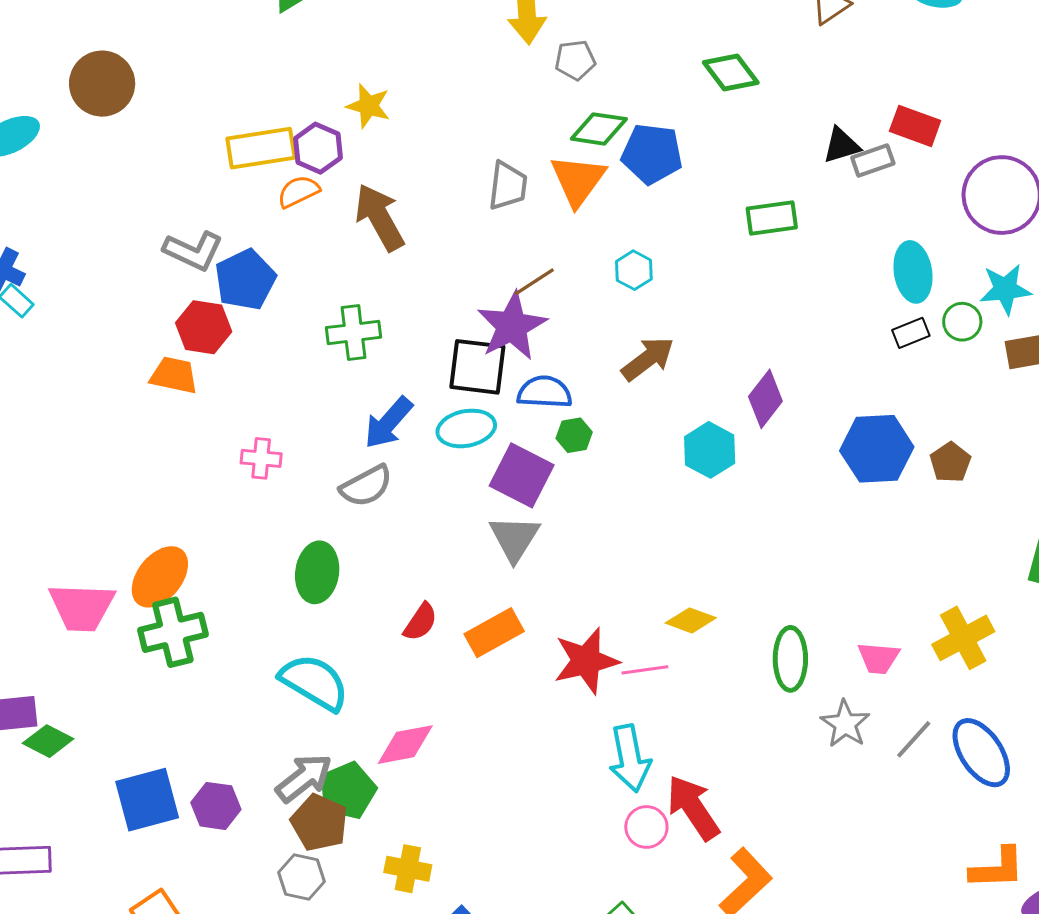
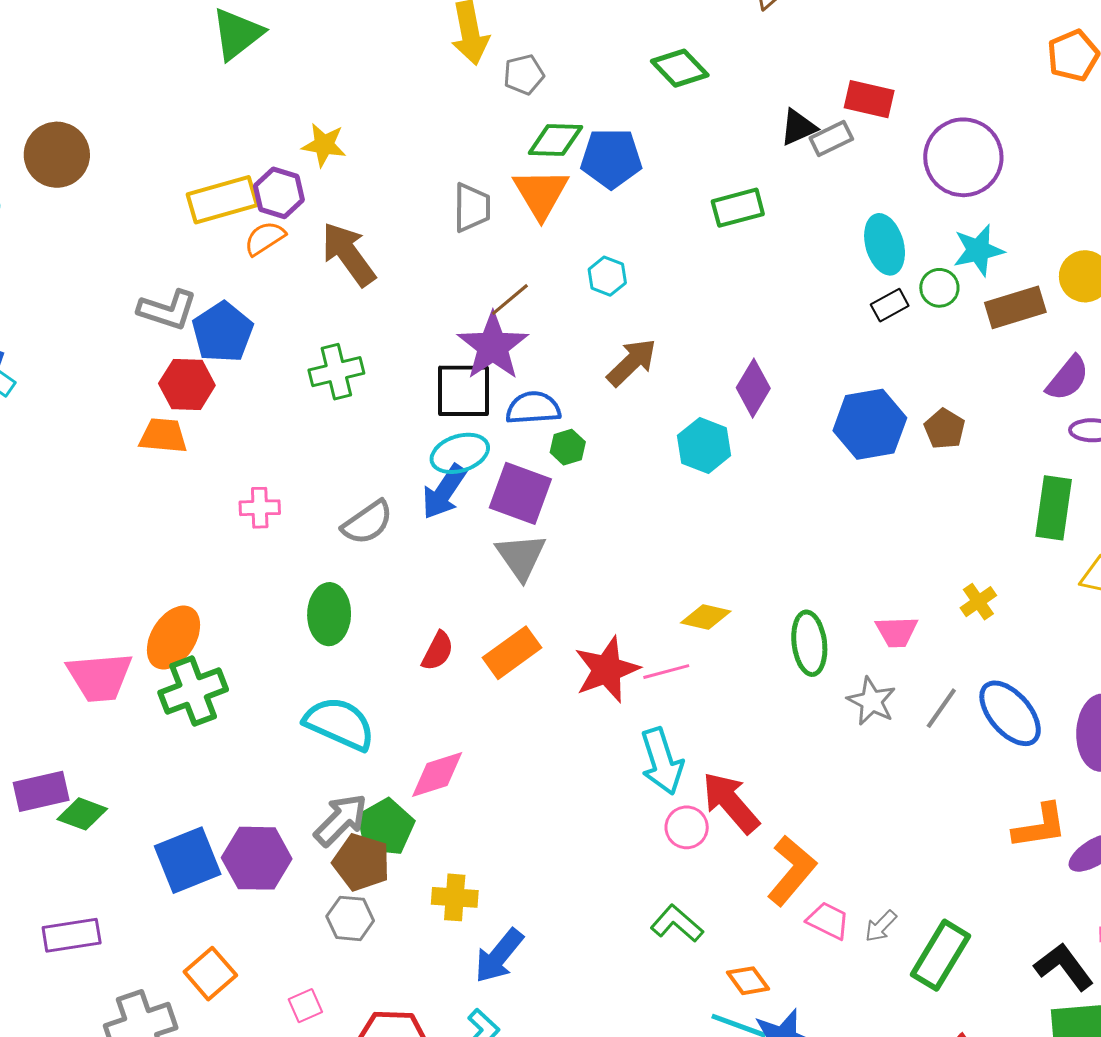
blue arrow: (388, 423) -> (444, 492), moved
yellow cross: (963, 638) -> (978, 602), size x0.6
purple hexagon: (216, 806) -> (257, 858), size x1.4

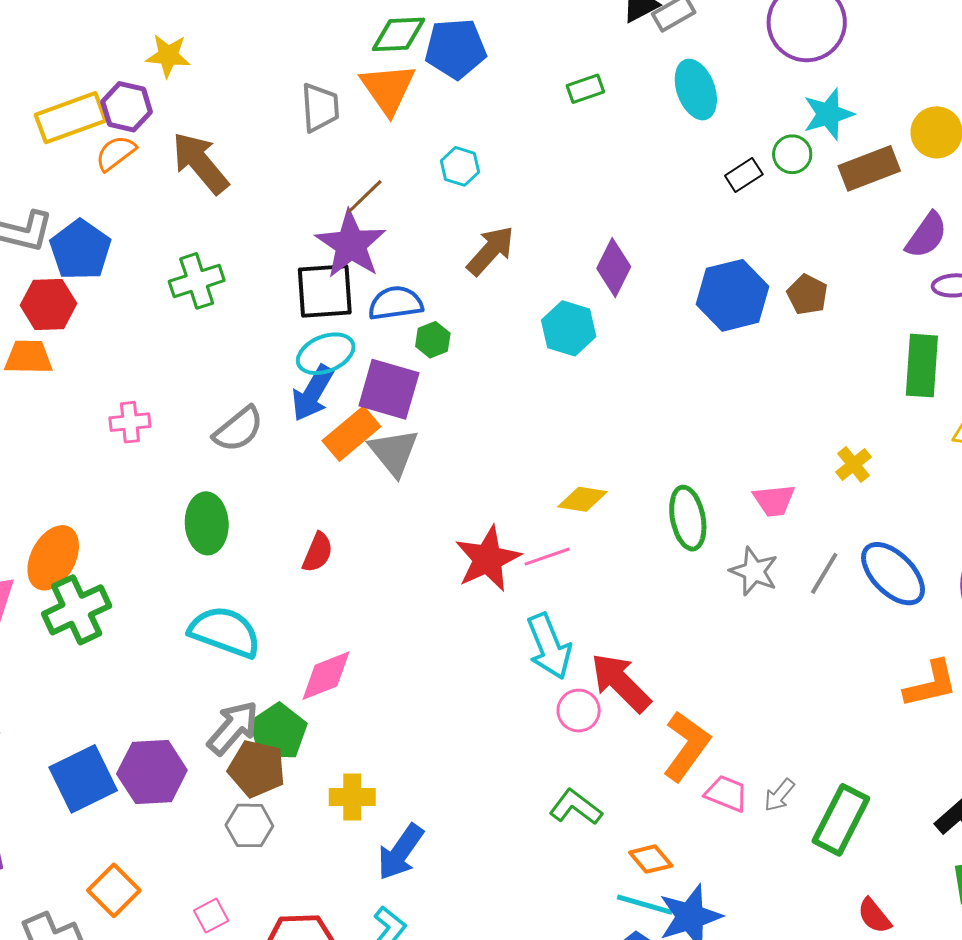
green rectangle: (738, 208) -> (585, 89), size x0.7
cyan ellipse: (885, 244) -> (696, 90), moved
orange rectangle: (512, 653) -> (351, 434), moved

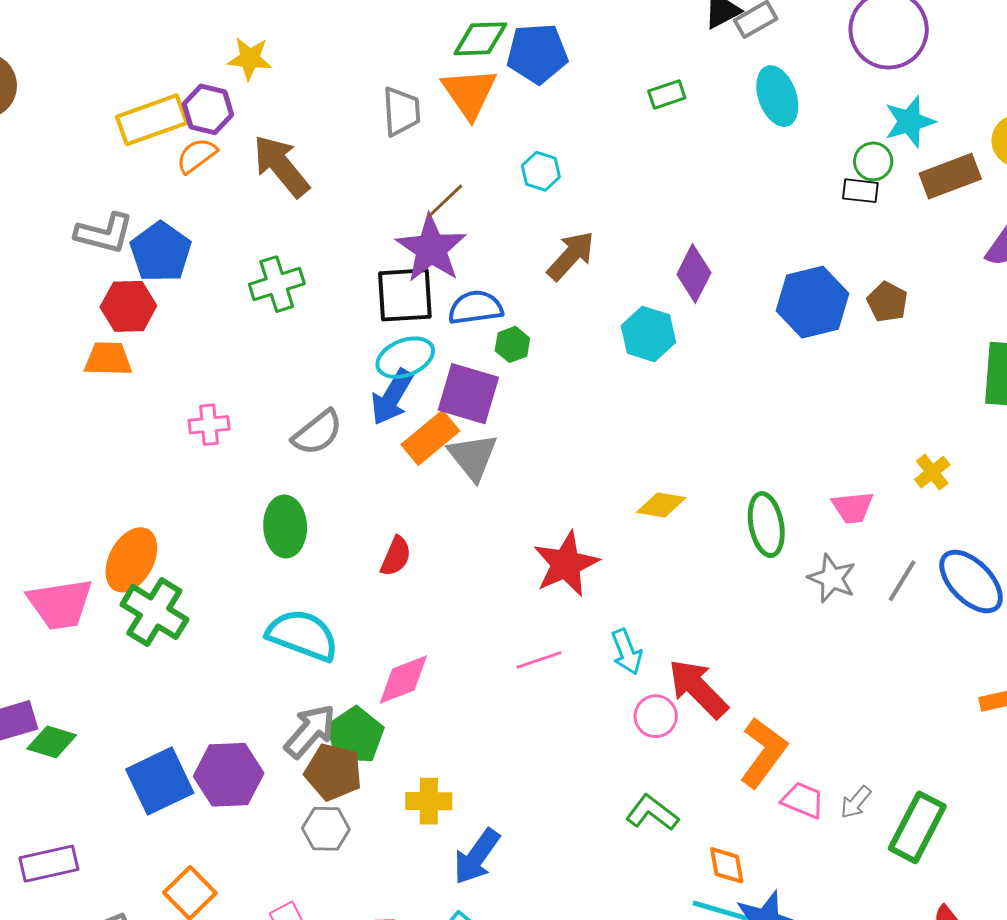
black rectangle: (744, 175) -> (860, 191), moved, turned 39
pink line: (547, 557) -> (539, 660), moved
green cross: (77, 610) -> (154, 612), turned -34
cyan arrow: (549, 646) -> (627, 652), size x0.7
orange diamond: (651, 859) -> (727, 865), turned 30

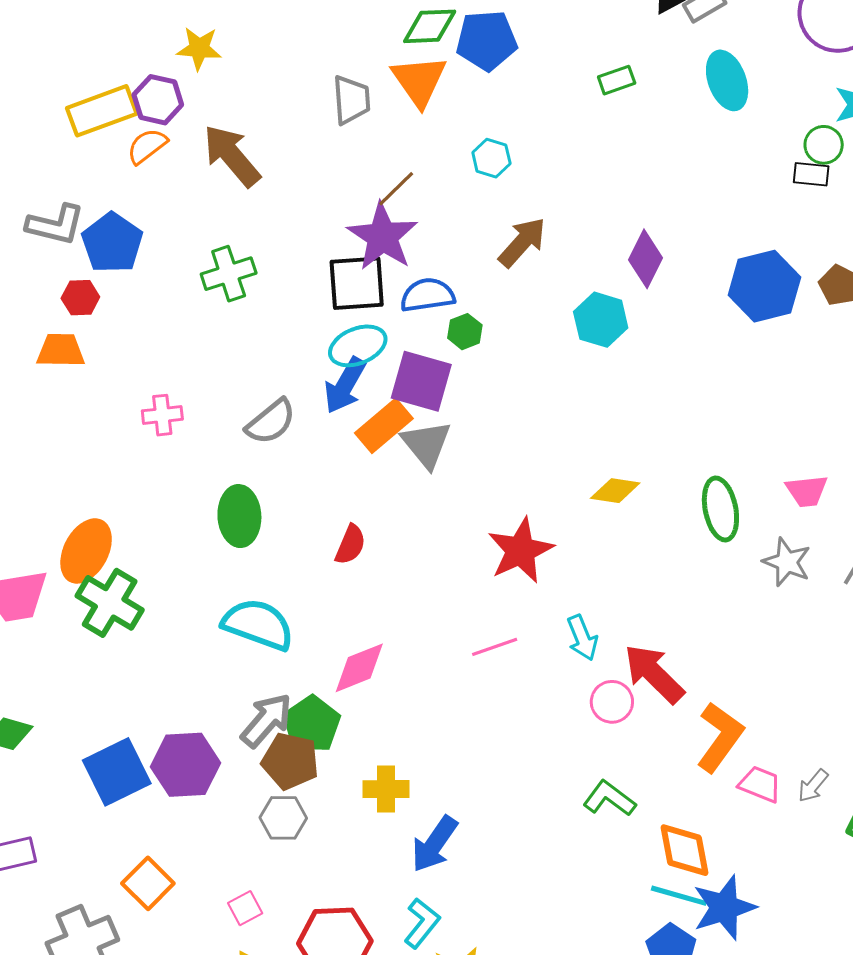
red hexagon: (128, 306) -> (80, 298), size x0.7
orange diamond: (727, 865) -> (685, 850), size x1.4

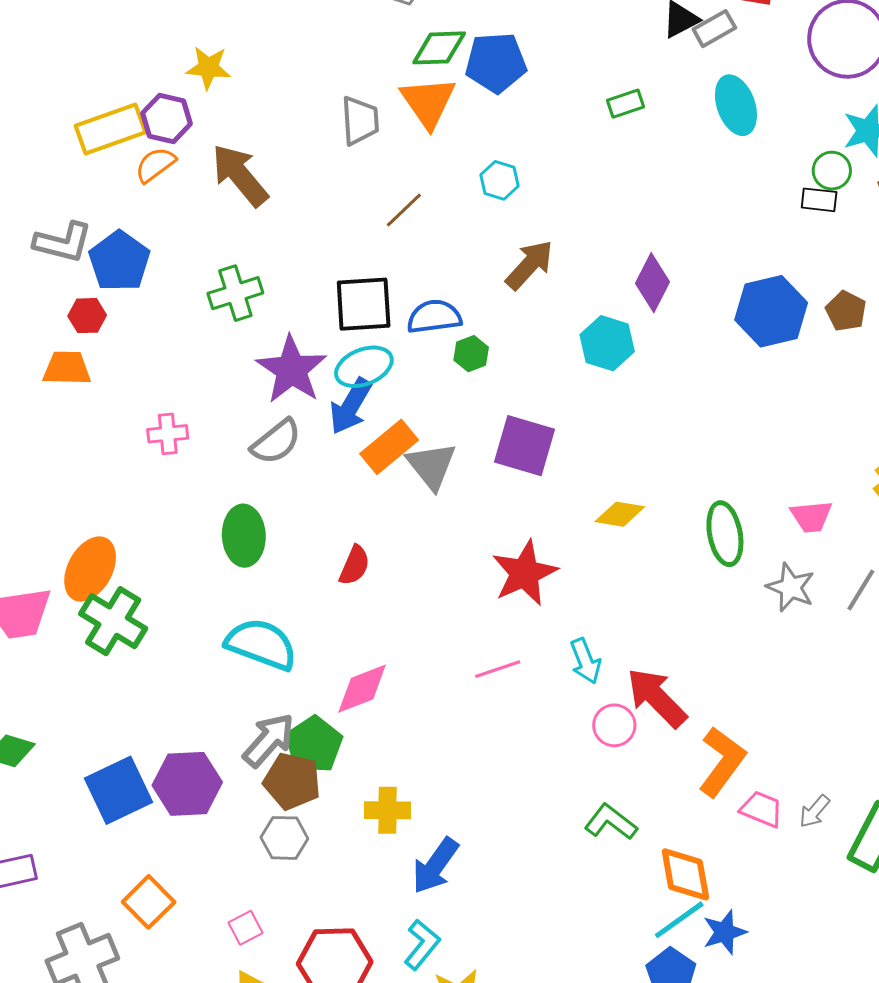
purple star: (383, 237) -> (292, 370), moved
purple square: (421, 381) -> (524, 446), moved
cyan line: (679, 896) -> (679, 920), turned -52
blue star: (724, 908) -> (725, 932), size x0.7

